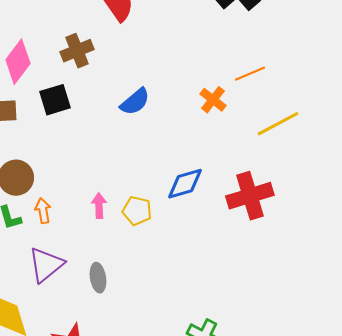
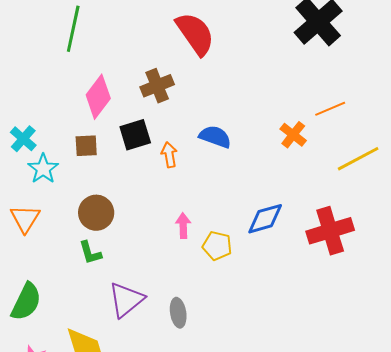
blue semicircle: (135, 102) -> (215, 137), turned -120
pink arrow: (99, 206) -> (183, 226), moved
orange arrow: (43, 211) -> (169, 155), moved

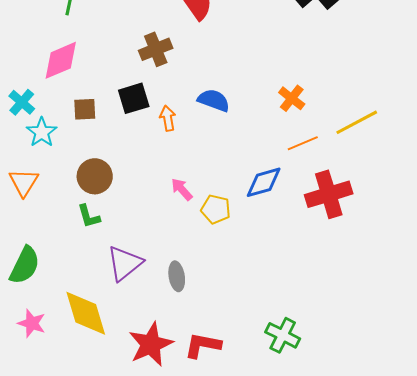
pink diamond: (98, 97) -> (61, 60), moved, turned 30
orange line: (330, 109) -> (303, 143), moved
pink arrow: (183, 226) -> (182, 189), turned -40

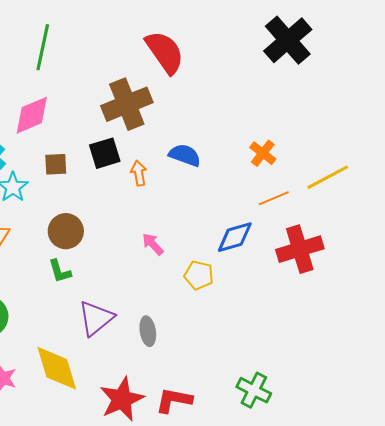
brown cross: (156, 49) -> (127, 104), size x1.5
yellow pentagon: (216, 209) -> (199, 275), moved

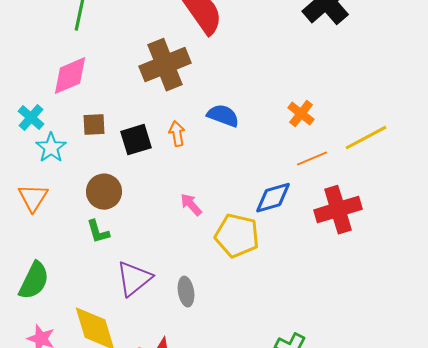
black square: (105, 153) -> (136, 140), moved
yellow pentagon: (199, 275) -> (237, 236), size x1.5

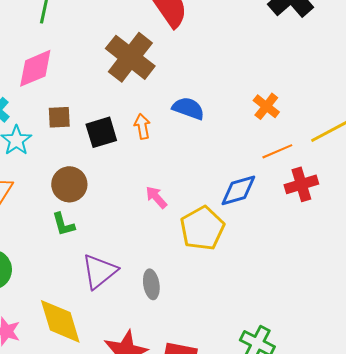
brown cross: (165, 65) -> (130, 57), turned -30
red cross: (338, 210) -> (301, 184), moved, size x0.7
yellow pentagon: (237, 236) -> (202, 228), turned 30

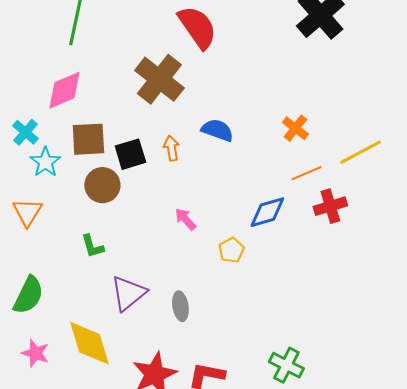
brown square: (59, 117) -> (88, 139), size x1.5
brown circle: (69, 184) -> (102, 185), moved
yellow pentagon: (202, 228) -> (231, 250), size x0.6

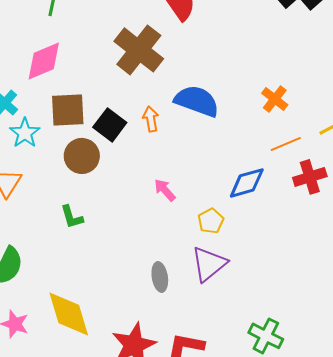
blue semicircle: (217, 130) -> (197, 101), size x1.4
black square: (130, 154) -> (110, 125), turned -36
purple triangle: (128, 293) -> (209, 264), moved

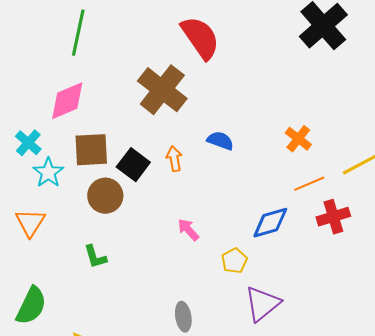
blue semicircle: (197, 101) -> (220, 141), size x0.6
purple triangle: (209, 264) -> (262, 304), moved

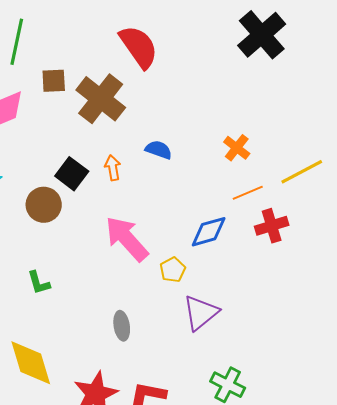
brown square: (91, 150) -> (54, 81), moved, size x0.7
pink arrow: (188, 230) -> (127, 239), size x2.0
green L-shape: (95, 257) -> (39, 283), moved

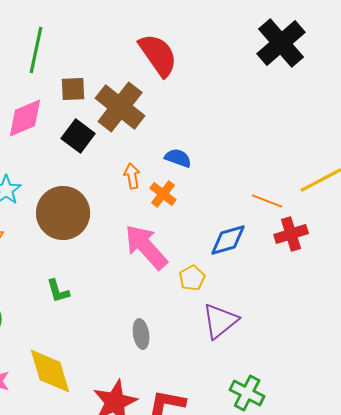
orange cross: (237, 148) -> (163, 194), moved
black square: (72, 174) -> (78, 136), moved
orange line: (248, 193) -> (267, 201), turned 44
brown circle: (44, 205) -> (63, 213), size x1.5

